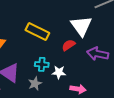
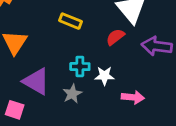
yellow rectangle: (37, 31) -> (71, 21), size x0.7

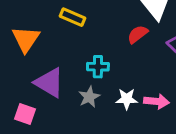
yellow rectangle: (71, 21) -> (73, 17), moved
white star: (104, 76) -> (127, 99), moved

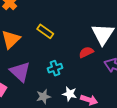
cyan cross: (98, 67) -> (55, 68), turned -32
gray star: (89, 97) -> (43, 97), moved

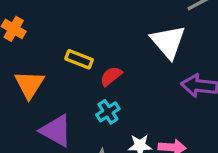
red semicircle: (86, 52) -> (111, 76), moved

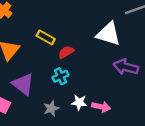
white triangle: (168, 42) -> (108, 34), turned -40

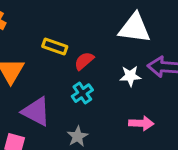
white star: (79, 102) -> (130, 76), moved

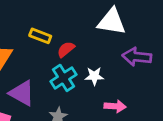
white star: (130, 76) -> (94, 76), moved
cyan cross: (82, 93) -> (64, 78), size x1.4

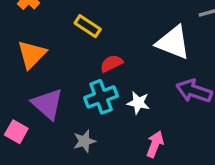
yellow rectangle: (40, 36) -> (88, 26), moved
pink arrow: (115, 106) -> (155, 144), turned -85

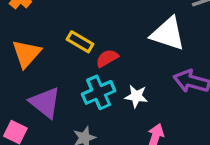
yellow rectangle: (88, 26) -> (80, 42), moved

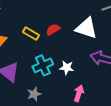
red semicircle: (107, 58) -> (53, 29), moved

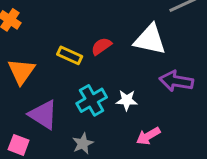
pink arrow: (79, 93) -> (148, 136), turned -133

